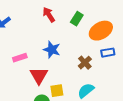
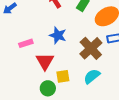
brown cross: (85, 63) -> (91, 48), size x1.6

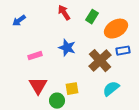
red triangle: (45, 61) -> (38, 86), moved
cyan semicircle: (92, 76) -> (111, 89), moved

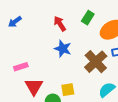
red arrow: (64, 13) -> (60, 24), moved
pink rectangle: (35, 56) -> (21, 67), moved

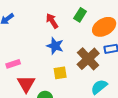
yellow square: (68, 90) -> (60, 73), moved

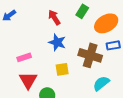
brown cross: (88, 59) -> (90, 55), turned -30
pink rectangle: (13, 64) -> (24, 57), moved

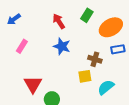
brown cross: (90, 55) -> (95, 59), size x0.6
pink rectangle: (24, 57) -> (22, 46), moved, turned -40
yellow square: (62, 69) -> (85, 76), moved

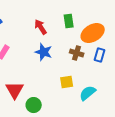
green rectangle: (87, 15) -> (69, 21), turned -40
blue rectangle: (118, 49) -> (100, 55), turned -64
brown cross: (95, 59) -> (77, 53), moved

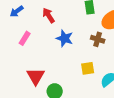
red arrow: (41, 27) -> (49, 15), moved

